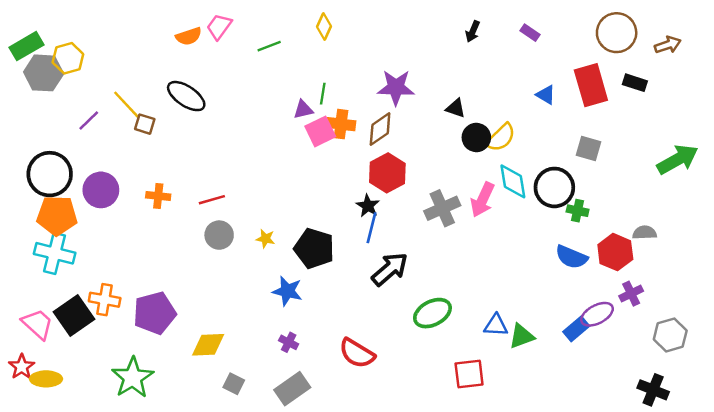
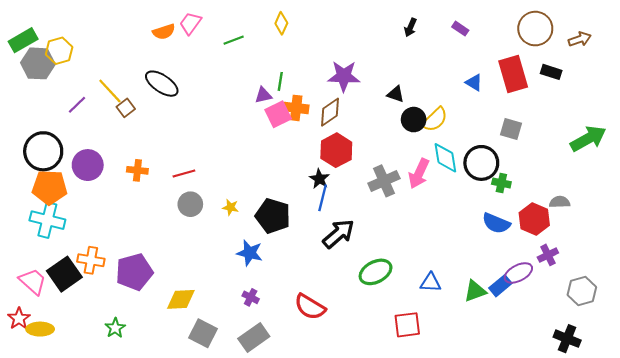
brown square: (145, 124) -> (126, 108), turned 36
green triangle: (521, 336) -> (475, 291), moved
green star: (133, 378) -> (115, 328), size x0.6
gray square: (234, 384) -> (203, 333), size x1.5

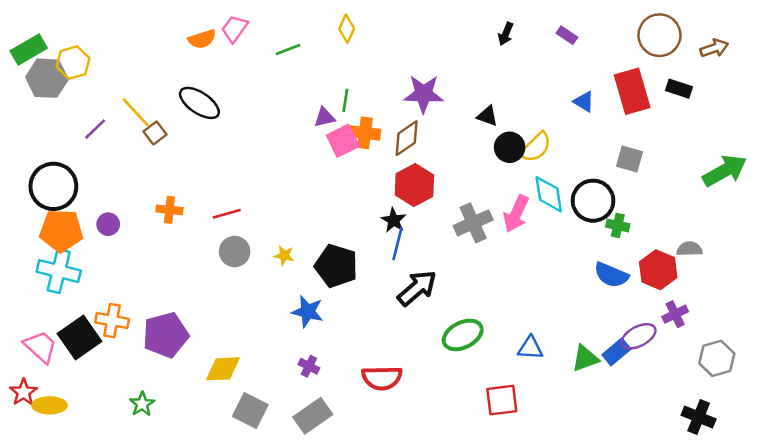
purple circle: (88, 165) -> (108, 224), moved, size x0.6
red semicircle: (310, 307) -> (382, 378), turned -32

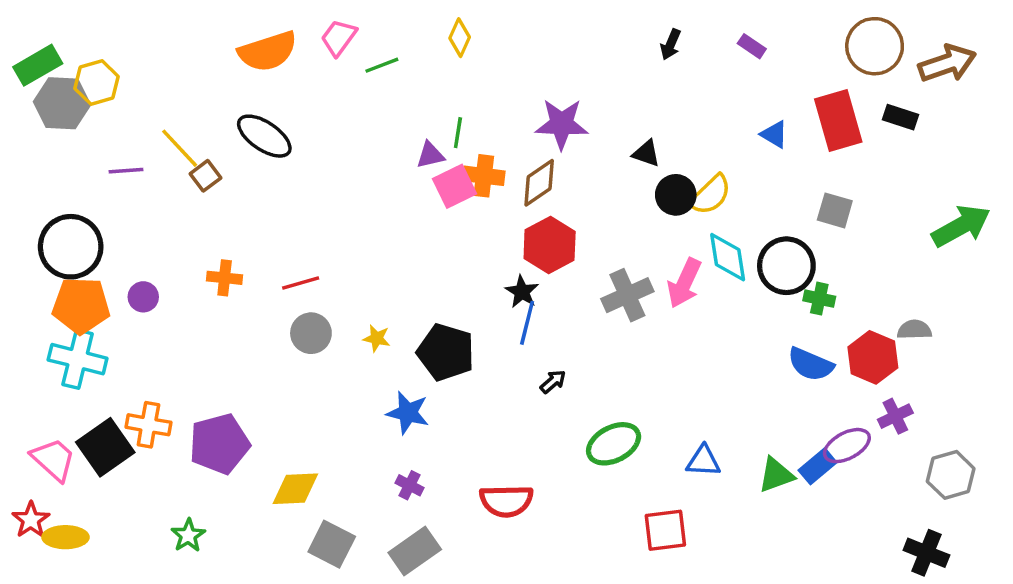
pink trapezoid: (235, 29) -> (339, 38), moved
orange semicircle: (202, 39) -> (268, 51), size x1.6
brown arrow: (714, 48) -> (947, 63), size x1.5
purple line: (95, 129) -> (126, 171), turned 40
black arrow: (417, 288) -> (553, 382), size x0.5

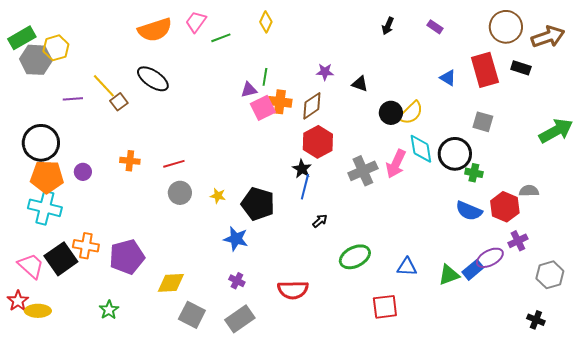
purple star: (562, 124) -> (325, 72), size x0.6
black triangle: (646, 153) -> (360, 84), moved
black cross: (926, 553) -> (536, 320), size x0.7

